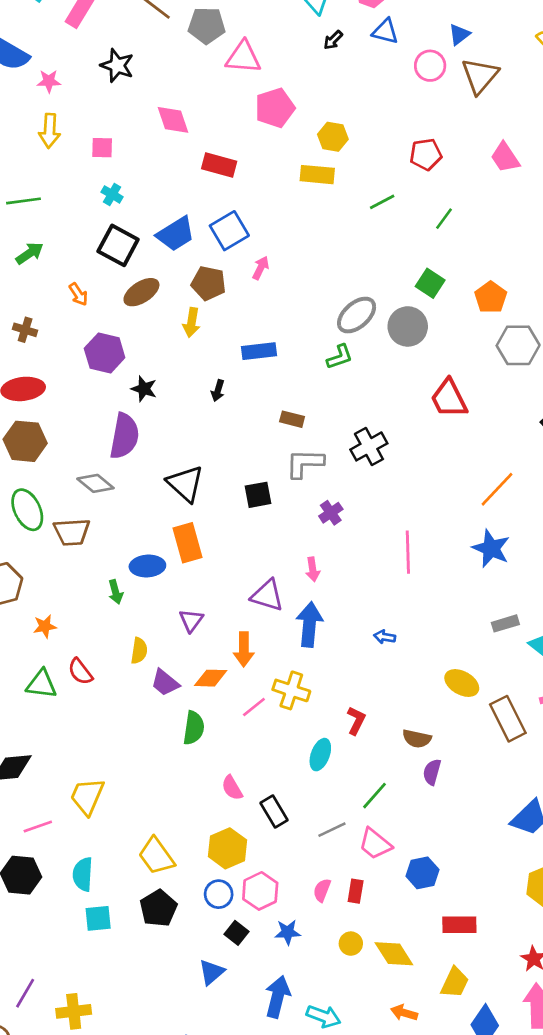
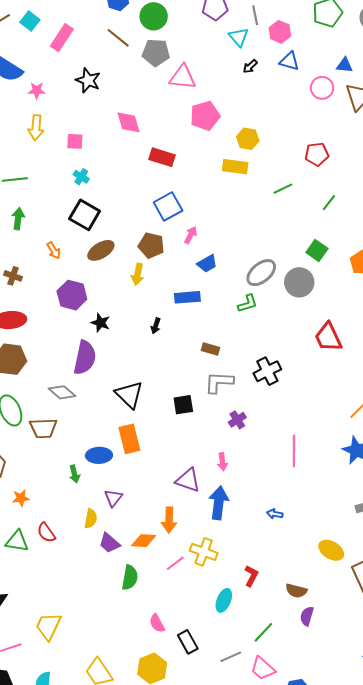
blue triangle: (459, 34) -> (345, 65), turned 42
blue trapezoid: (176, 234) -> (207, 264), moved, size x0.7
green arrow: (30, 253) -> (18, 219), turned -50
purple triangle: (191, 621) -> (113, 498), moved

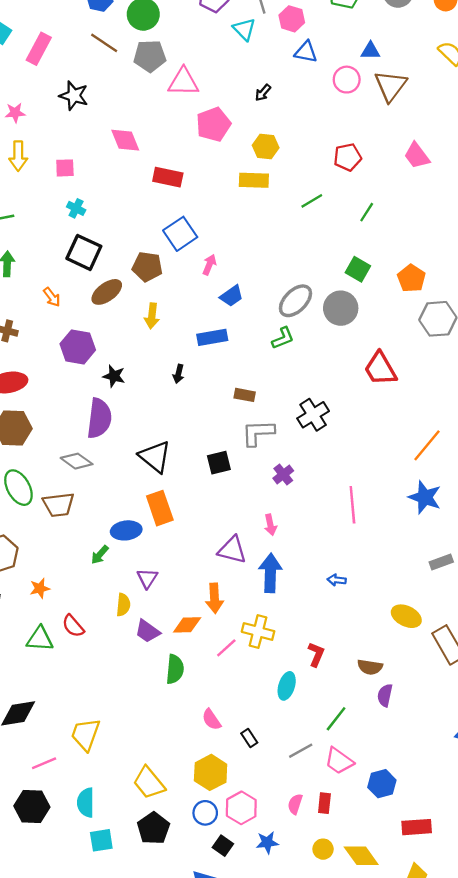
black arrow: (250, 66) -> (263, 93), moved
brown pentagon: (151, 245) -> (147, 267), moved
green arrow: (75, 474) -> (100, 555), turned 60
black rectangle: (188, 642) -> (249, 738), size x0.7

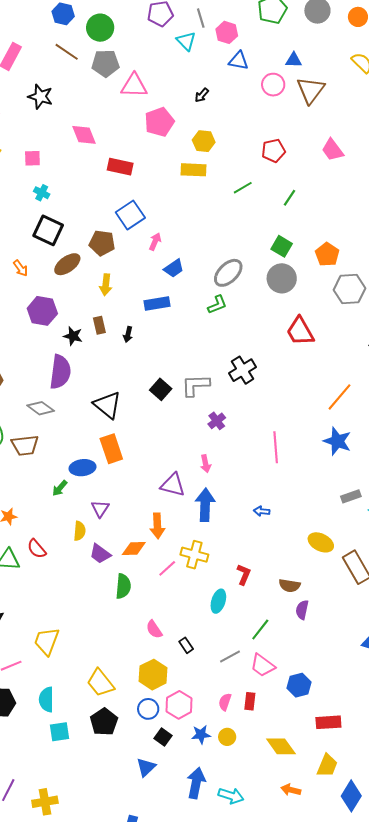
gray circle: (341, 308) -> (282, 278), moved
brown rectangle: (245, 395) -> (99, 325), moved, turned 66
black square: (219, 463) -> (161, 389), moved, turned -35
yellow circle: (323, 849) -> (227, 737), moved

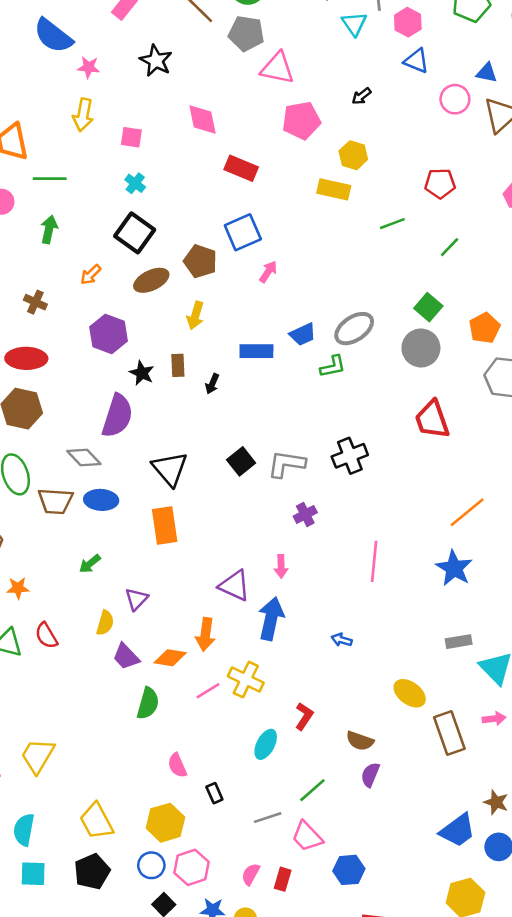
orange arrow: (20, 268) -> (91, 275), turned 72
blue trapezoid: (174, 268) -> (303, 334), moved
blue ellipse: (82, 468) -> (101, 500), moved

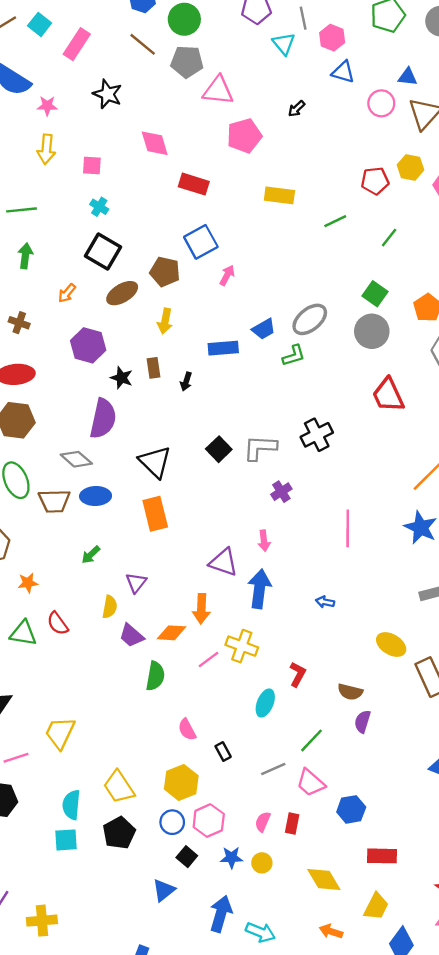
yellow hexagon: (353, 155) -> (411, 167), moved
cyan semicircle: (24, 830) -> (71, 805), moved

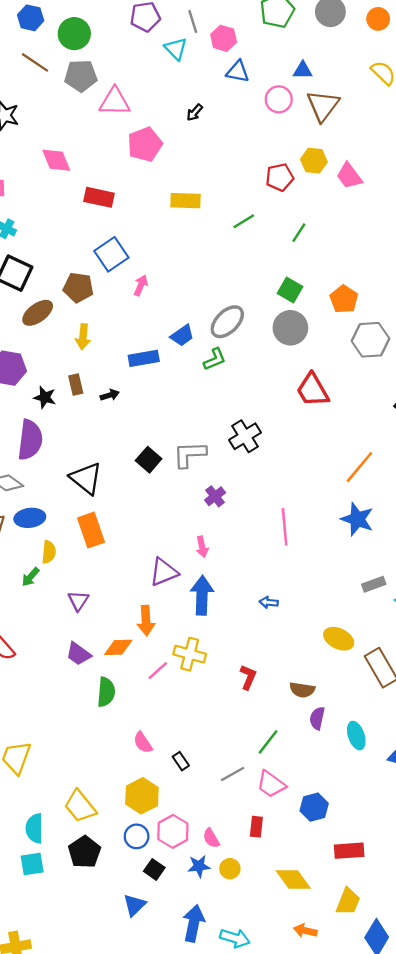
black arrow: (186, 381) -> (110, 395), turned -120
purple triangle: (224, 562) -> (164, 572), turned -36
yellow semicircle: (110, 607) -> (49, 552), moved
cyan ellipse: (265, 703) -> (356, 736), moved, turned -36
pink semicircle: (263, 822) -> (211, 838), moved, turned -48

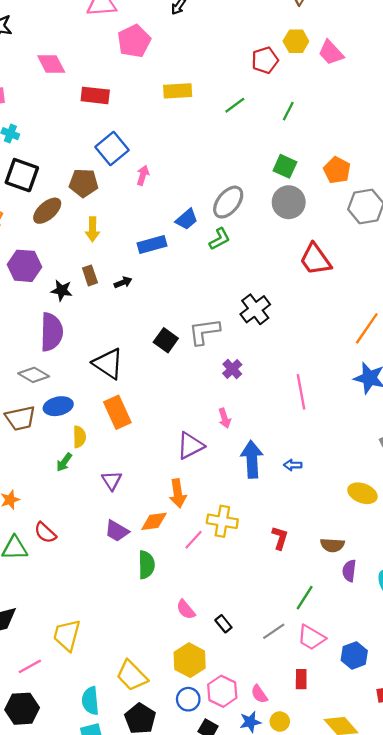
blue arrow: (202, 595) -> (252, 459), moved

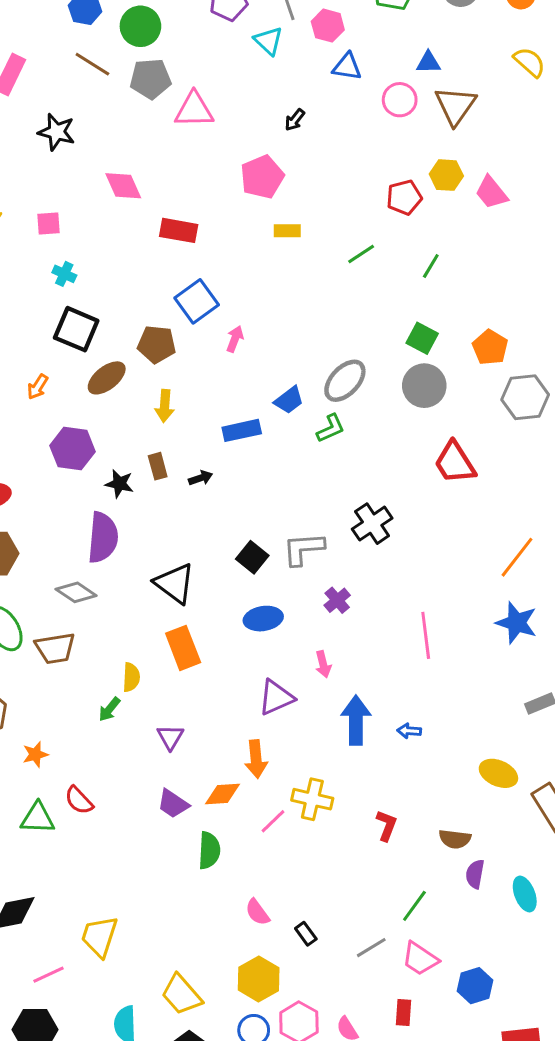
pink pentagon: (134, 41) -> (262, 177), moved
yellow rectangle: (178, 91) -> (287, 231), size x0.7
blue ellipse: (58, 406) -> (263, 619), moved

